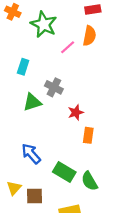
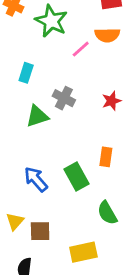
orange semicircle: (89, 36) -> (107, 35), turned 78
red star: (76, 112) -> (111, 101), moved
green rectangle: (64, 172) -> (76, 176), moved, turned 30

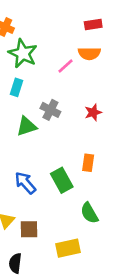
green star: (51, 21) -> (23, 53), moved

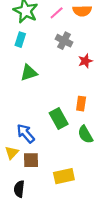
pink line: (66, 66) -> (57, 13), moved
gray cross: (50, 110) -> (64, 41), moved
blue arrow: (25, 183) -> (26, 133), moved
green semicircle: (89, 213) -> (85, 135), moved

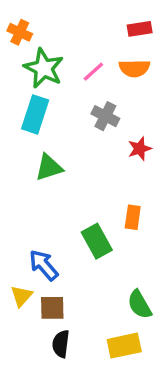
cyan rectangle: (20, 40) -> (35, 114), size x1.5
green semicircle: (85, 135) -> (140, 304), moved
yellow rectangle: (64, 176) -> (124, 346), moved
black semicircle: (19, 189) -> (61, 344), moved

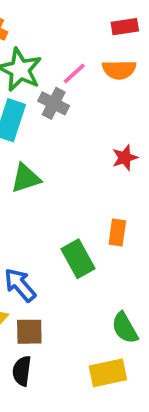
gray cross: (105, 116) -> (54, 103), moved
black semicircle: (61, 344) -> (22, 371), moved

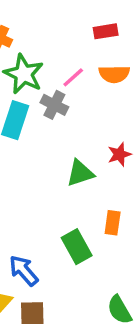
red rectangle: (125, 27) -> (106, 31), moved
green triangle: (26, 178) -> (80, 173), moved

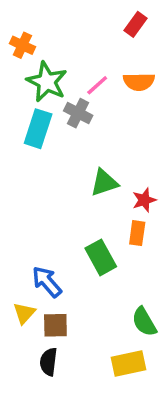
red rectangle: (106, 31) -> (135, 24), moved, turned -45
red star: (119, 154) -> (144, 200), moved

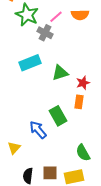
cyan rectangle: (38, 129) -> (30, 63), moved, turned 50
blue arrow: (47, 282) -> (38, 130), moved
brown square: (55, 325) -> (50, 173), moved

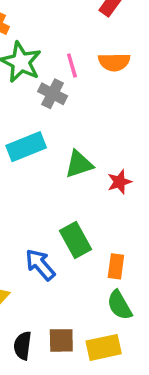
pink line: (56, 17) -> (72, 66), turned -64
orange rectangle: (79, 102) -> (116, 266), moved

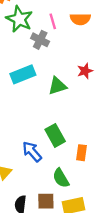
red star: (119, 182) -> (85, 71), moved
green semicircle: (119, 305) -> (61, 178), moved

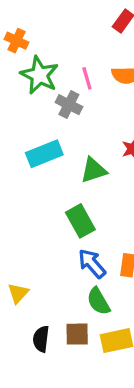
green rectangle: (55, 135) -> (80, 221), moved
blue arrow: (32, 152) -> (92, 264), moved

